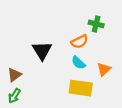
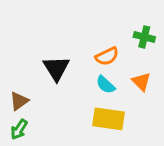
green cross: (96, 24) -> (144, 37), moved
orange triangle: (104, 69) -> (141, 82), moved, turned -32

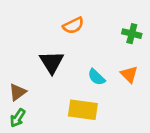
orange semicircle: (107, 56) -> (73, 25), moved
yellow rectangle: (109, 119) -> (83, 110), moved

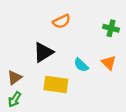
black triangle: (52, 62) -> (43, 52), turned 30
yellow rectangle: (83, 110) -> (56, 84), moved

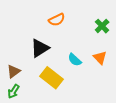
green cross: (111, 28) -> (102, 26), turned 32
yellow rectangle: (56, 84) -> (51, 78), turned 30

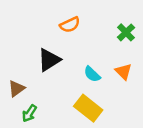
yellow rectangle: (51, 78) -> (88, 108), moved
green arrow: (14, 91) -> (29, 113), moved

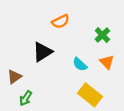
green cross: (126, 32) -> (102, 35), moved
yellow rectangle: (88, 108) -> (90, 95), moved

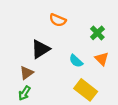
orange semicircle: (61, 21) -> (58, 20), turned 49
brown triangle: (14, 77) -> (27, 73), moved

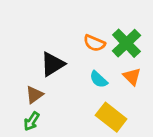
orange semicircle: (58, 20) -> (94, 43), moved
green cross: (97, 33) -> (126, 43), size x1.5

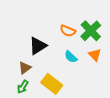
yellow rectangle: (111, 117) -> (52, 84), moved

